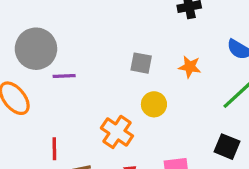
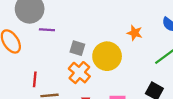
gray square: (141, 63) -> (77, 48), moved
yellow circle: (154, 104) -> (107, 56), size x1.6

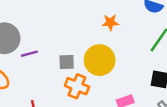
orange star: (135, 33) -> (110, 22), moved

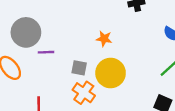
orange star: (110, 22) -> (104, 39), moved

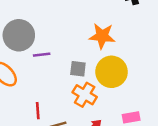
orange star: (104, 39) -> (102, 36), size x1.5

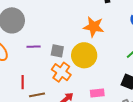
orange star: (102, 36) -> (94, 27), moved
purple line: (42, 55) -> (34, 47), moved

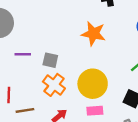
yellow circle: (84, 55) -> (93, 84), moved

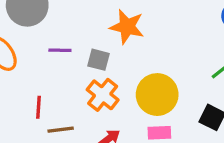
orange star: (93, 34) -> (127, 27), moved

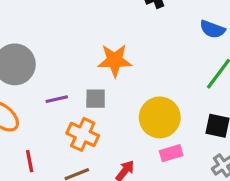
orange cross: (103, 95) -> (83, 134), moved
red line: (38, 107) -> (30, 161), moved

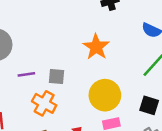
orange star: (115, 60) -> (96, 47), moved, turned 30

